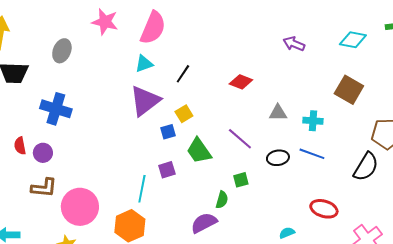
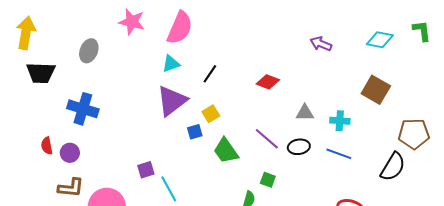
black ellipse: (278, 158) -> (299, 147), moved
purple square: (167, 170) -> (146, 170), moved
green square: (241, 180) -> (268, 180), turned 35
cyan line: (142, 189) -> (169, 189), turned -40

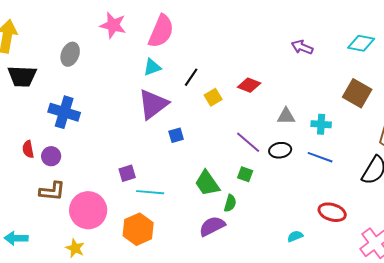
yellow square: (211, 114) -> (213, 97), moved
green trapezoid: (226, 151) -> (207, 183), moved
green square: (268, 180) -> (245, 174), moved
cyan line: (169, 189) -> (150, 192), turned -56

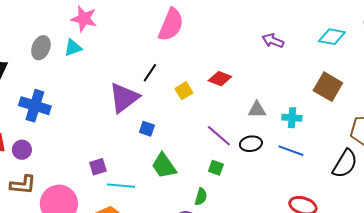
pink semicircle: (161, 31) -> (171, 25), moved
cyan triangle: (152, 67) -> (73, 48), moved
black line: (191, 77) -> (150, 73), moved
blue square: (176, 135) -> (147, 129), turned 35
green trapezoid: (207, 183) -> (164, 166), moved

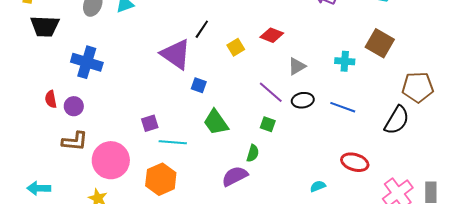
purple triangle: (124, 98) -> (176, 54), turned -48
gray triangle: (257, 110) -> (297, 66), moved, turned -30
cyan cross: (292, 118) -> (345, 61), moved

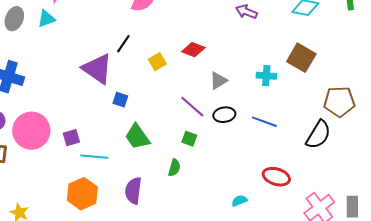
pink circle: (111, 160) -> (31, 131), moved
purple semicircle: (235, 176) -> (133, 191), moved, turned -56

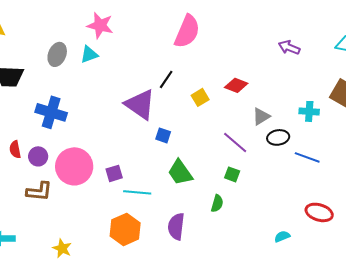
black ellipse: (224, 115) -> (278, 137), moved

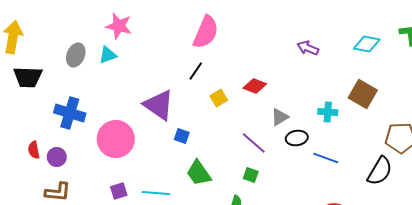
black line: (166, 79) -> (196, 71), moved
pink circle: (74, 166) -> (116, 139), moved
purple square: (114, 173) -> (119, 191), moved

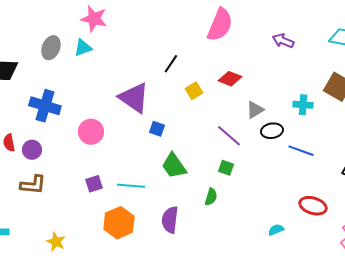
pink semicircle: (206, 32) -> (220, 25), moved
pink circle: (116, 139) -> (91, 132), size x0.7

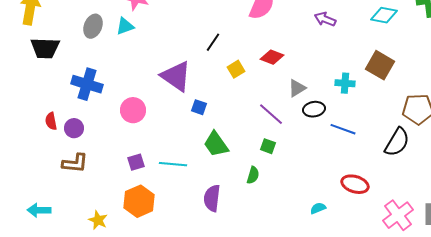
orange hexagon: (119, 223) -> (139, 201), moved

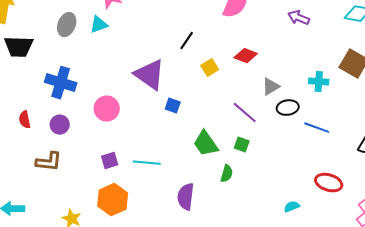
purple circle: (74, 128) -> (60, 125), moved
green trapezoid: (216, 144) -> (206, 144), moved

